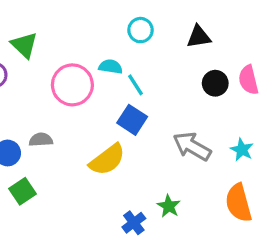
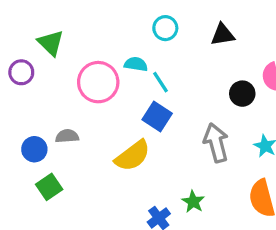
black circle: (215, 83) -> (242, 94), moved
gray arrow: (192, 146) -> (216, 143), turned 45

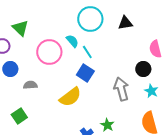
cyan circle: (165, 28) -> (90, 19), size x1.6
cyan semicircle: (136, 64) -> (72, 41), turned 40
black circle: (242, 94) -> (143, 69), moved
blue circle: (34, 149) -> (10, 69), moved

